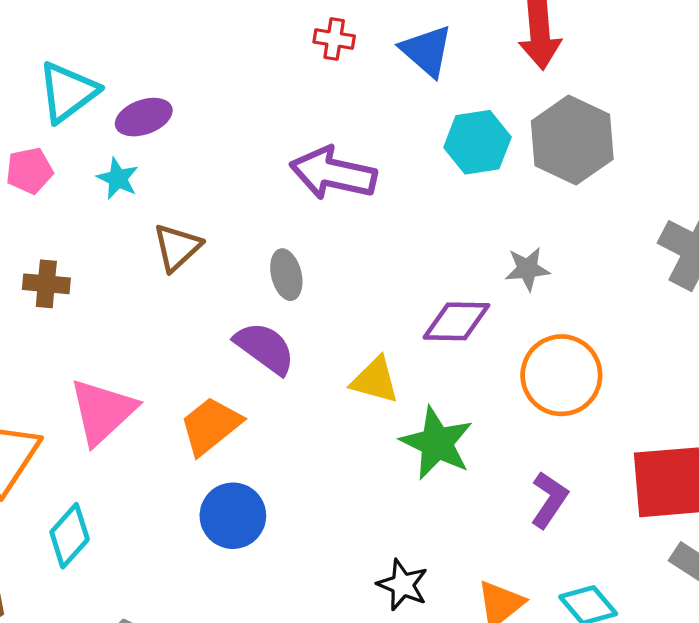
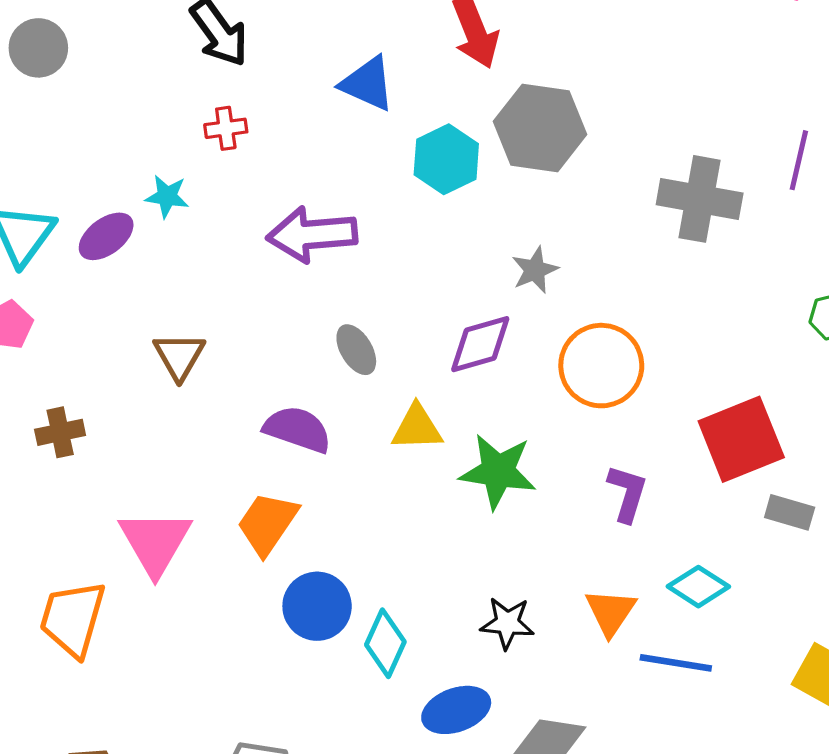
red cross: (334, 39) -> (226, 128), moved
cyan star: (118, 178) -> (167, 196), moved
gray ellipse: (286, 275) -> (356, 350), moved
cyan diamond: (70, 536) -> (385, 643), moved

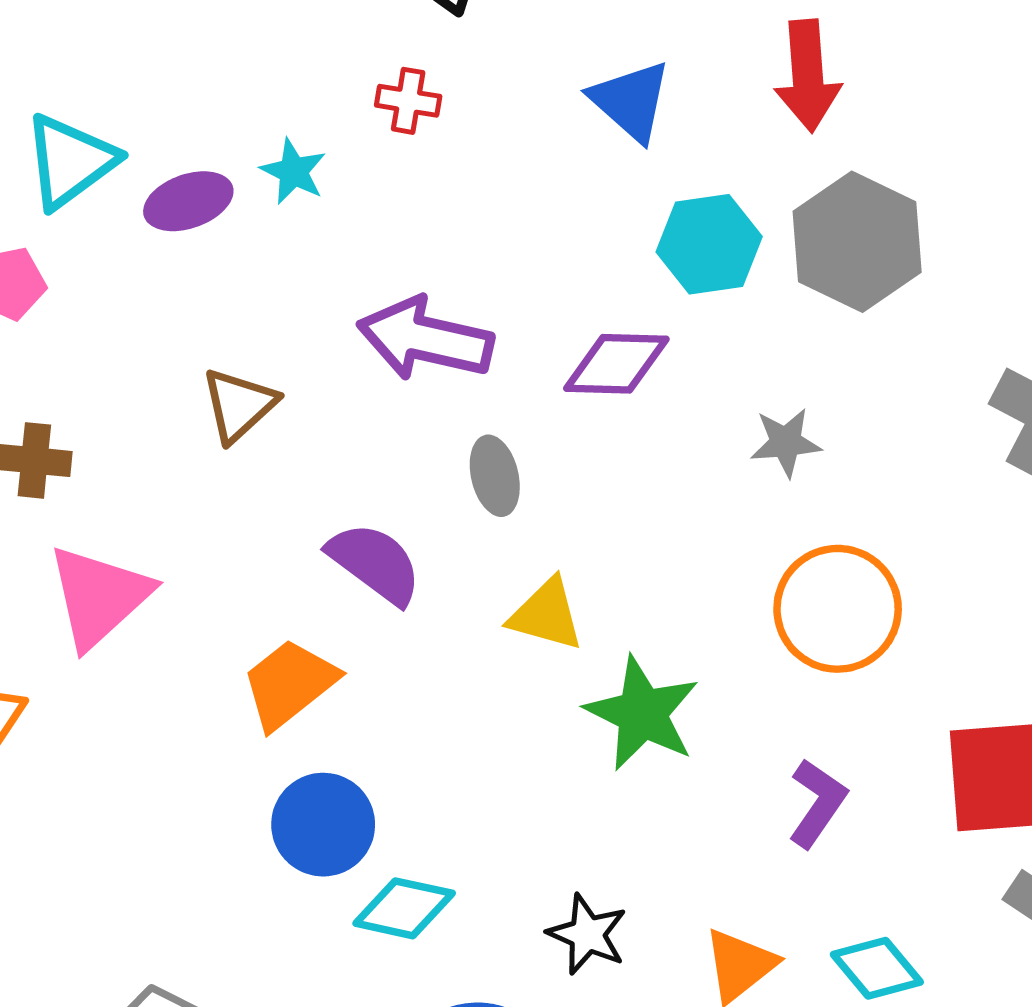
purple arrow: (312, 234) -> (425, 339), moved
purple diamond: (480, 344) -> (616, 364), moved
pink triangle: (155, 542) -> (99, 596), moved
cyan diamond: (385, 643) -> (404, 908), turned 60

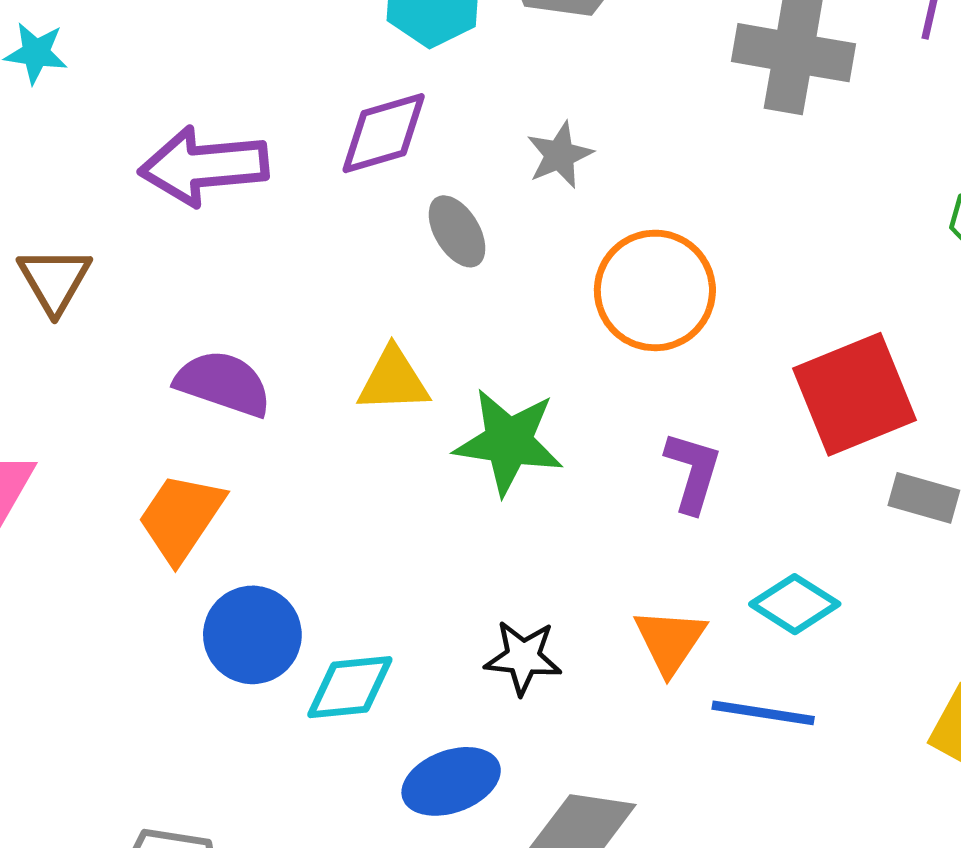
gray ellipse: (495, 476) -> (457, 231), moved

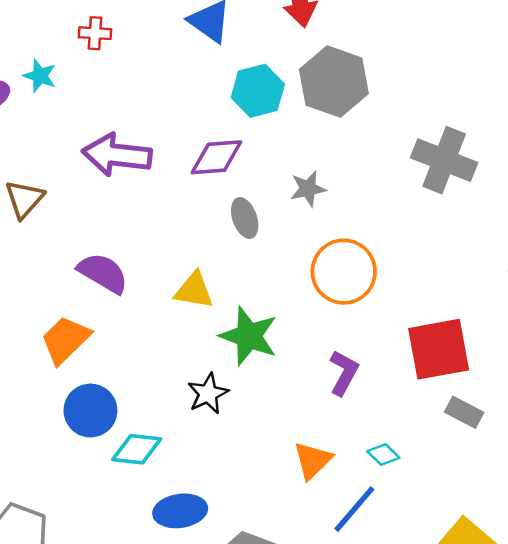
cyan diamond: (795, 604) -> (383, 455), size x0.7
black star: (523, 657) -> (208, 394), moved, turned 30
blue line: (763, 713) -> (354, 509), turned -70

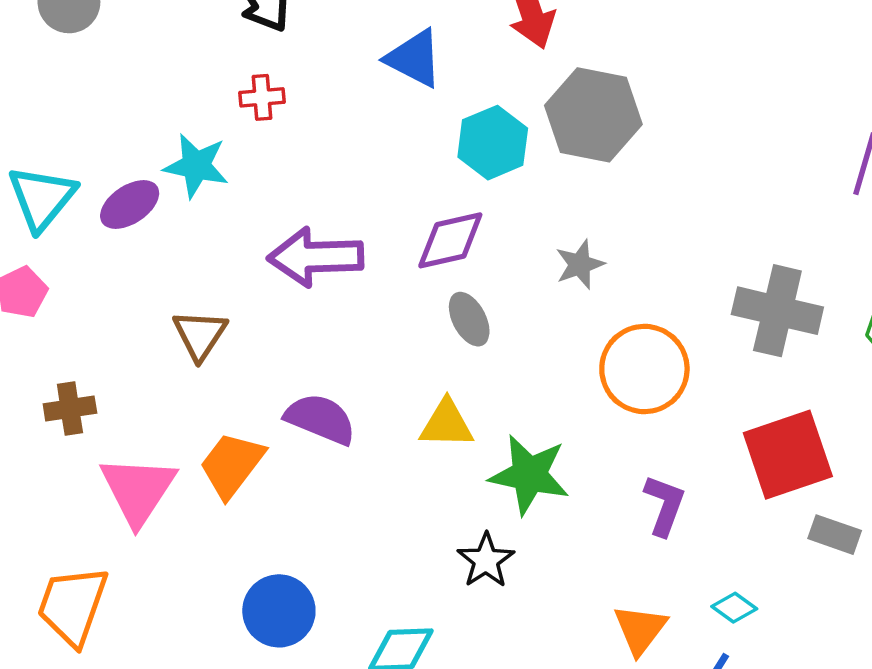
cyan star: (40, 76) -> (196, 166), size x1.4
gray cross: (444, 160) -> (777, 311), moved
gray ellipse: (245, 218) -> (469, 319), moved
orange trapezoid: (65, 340) -> (232, 465), moved
blue circle: (90, 411) -> (279, 611), moved

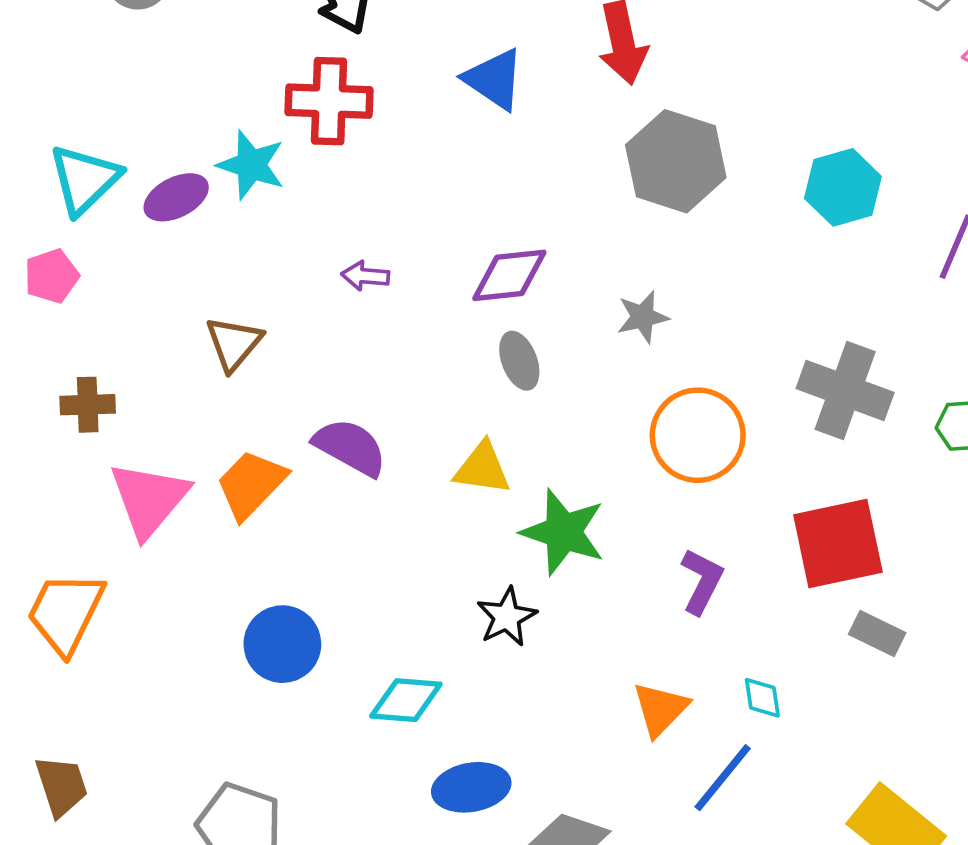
red cross: (262, 97) -> (329, 101), size x1.8
cyan hexagon: (493, 143) -> (843, 187), moved
purple arrow: (316, 257) -> (365, 276), size x0.5
cyan diamond: (734, 608) -> (762, 698), turned 39

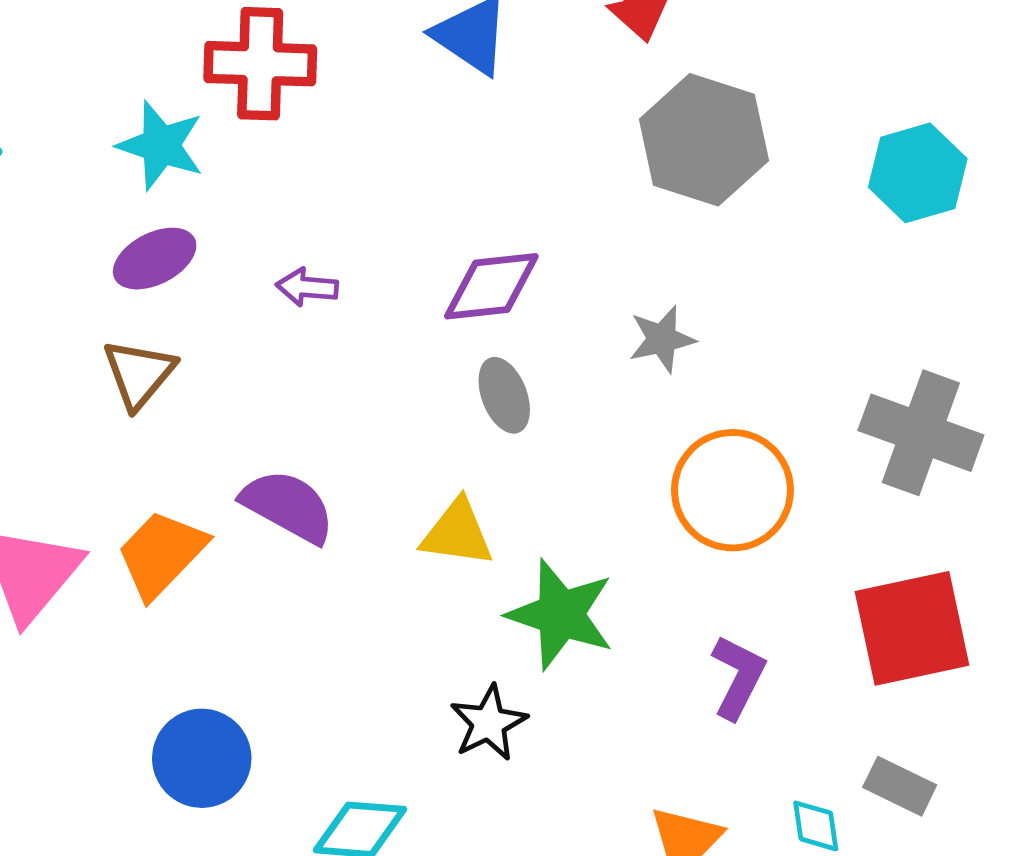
purple ellipse: (176, 197) -> (155, 259), moved
gray rectangle: (877, 633) -> (900, 786), moved

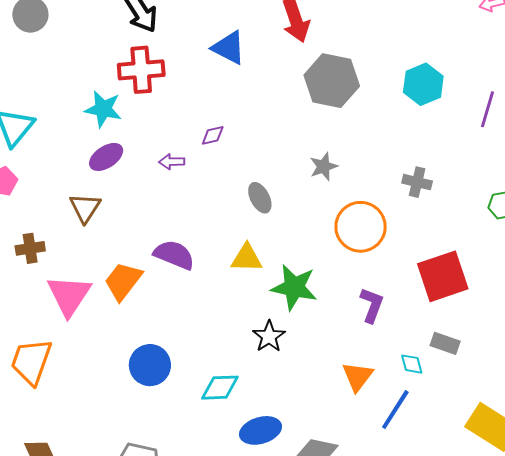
purple diamond: (491, 286) -> (213, 135), moved, size x0.6
brown triangle: (139, 374) -> (85, 208), moved
gray cross: (921, 433) -> (417, 182), moved, size x0.6

